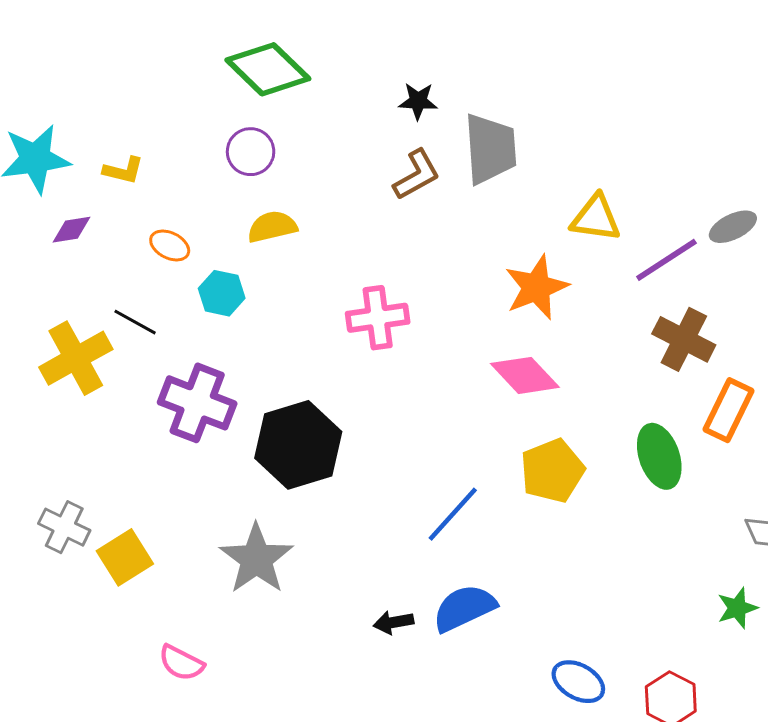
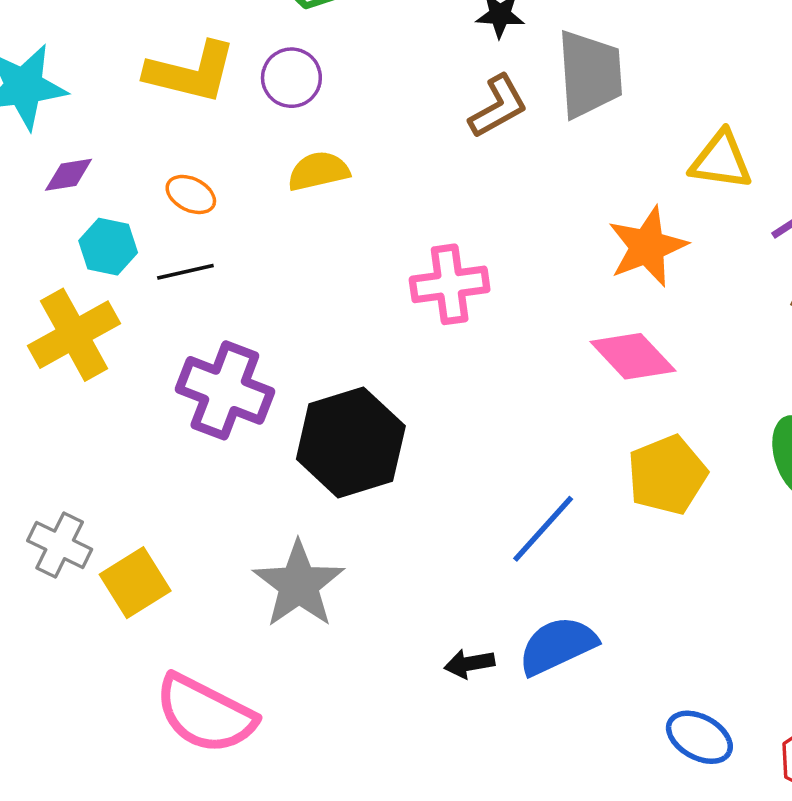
yellow L-shape: (123, 170) -> (191, 72), moved, size x1.8
cyan hexagon: (222, 293) -> (108, 247), moved
black line: (135, 322) -> (185, 272), moved, turned -42
pink semicircle: (181, 663) -> (205, 714), size x1.8

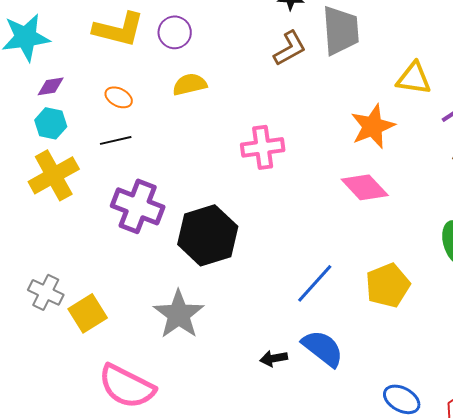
cyan hexagon: (108, 247) -> (51, 123), moved
yellow pentagon: (667, 475) -> (388, 285), moved
blue semicircle: (557, 646) -> (323, 348), turned 63

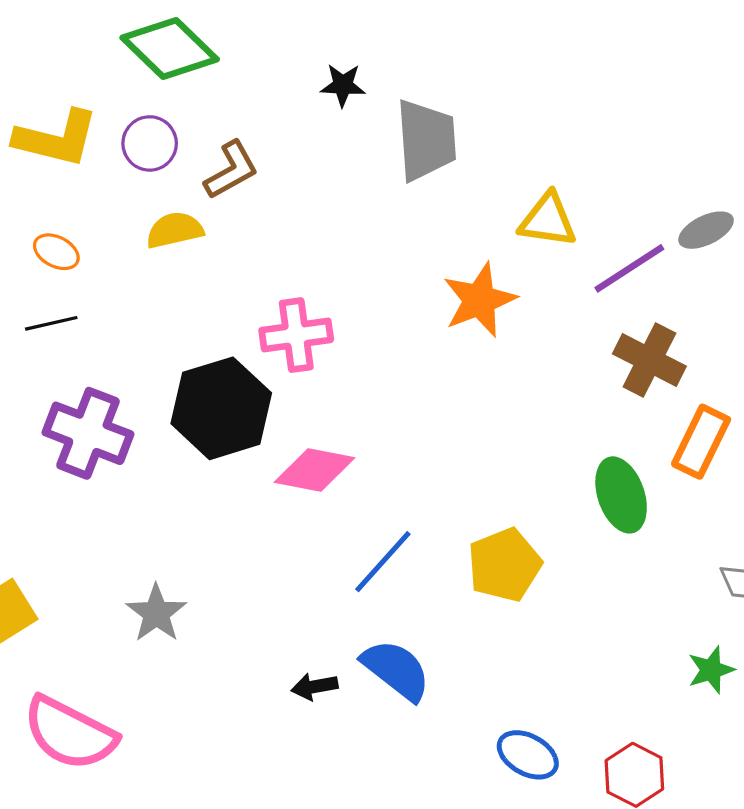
brown L-shape: (290, 48) -> (231, 170), moved
pink diamond: (365, 187) -> (315, 470), moved, turned -36
black hexagon: (208, 235) -> (221, 408), moved
gray star: (179, 314) -> (156, 613), size x0.7

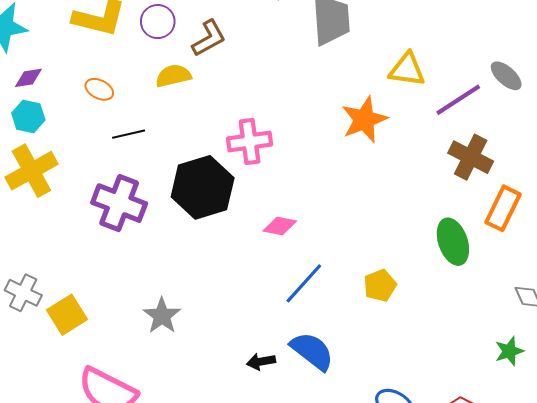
gray ellipse: (706, 230) -> (506, 76), turned 68
black line: (51, 323) -> (129, 134), moved
pink diamond: (315, 470) -> (280, 226), moved, size x0.7
yellow pentagon: (504, 565) -> (380, 285), size x0.7

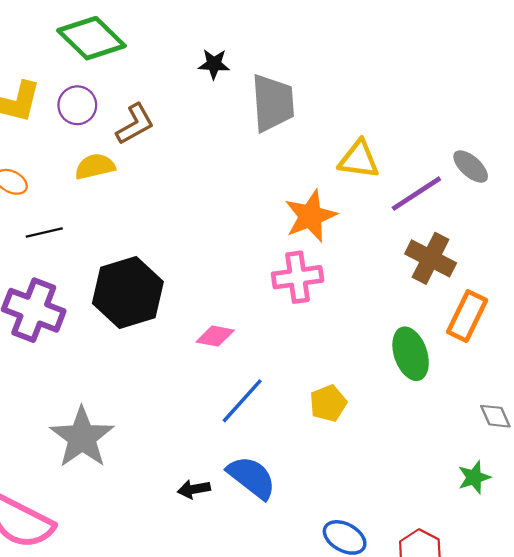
pink cross: (250, 142) -> (298, 277), moved
gray star: (162, 316) -> (82, 437), size x1.5

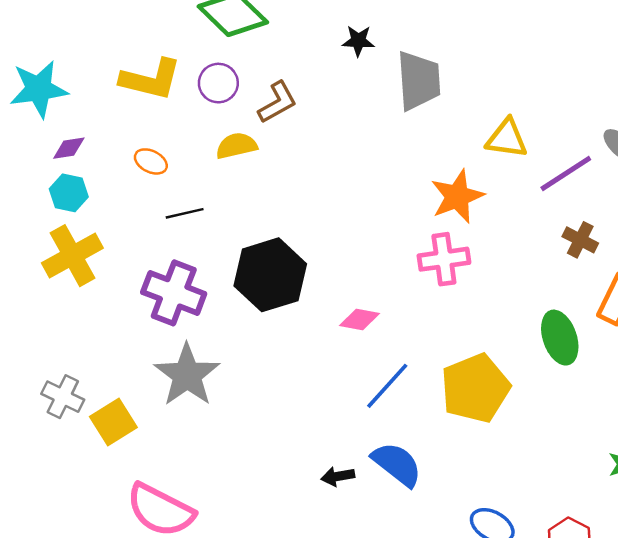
brown cross: (431, 258) -> (580, 240), size x0.7
yellow pentagon: (328, 403) -> (475, 388), size x1.8
gray star: (82, 437) -> (187, 375), moved

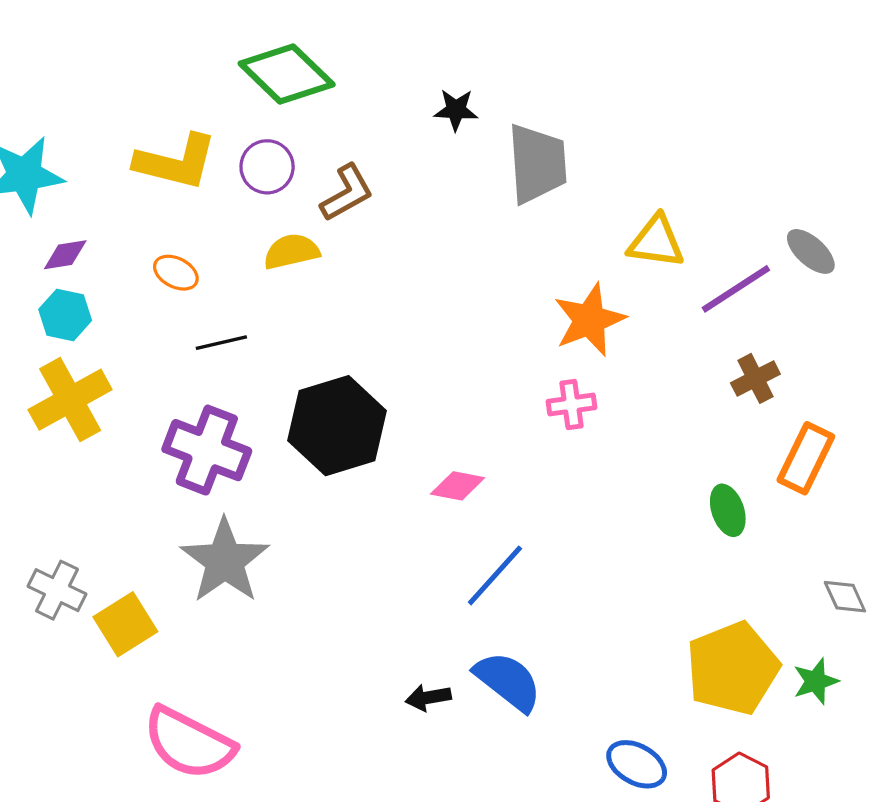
brown cross: (580, 240) -> (755, 378), turned 36
pink cross: (444, 259) -> (571, 405), size x0.7
green ellipse: (560, 338) -> (728, 510), size x0.7
yellow pentagon: (475, 388) -> (733, 668), moved

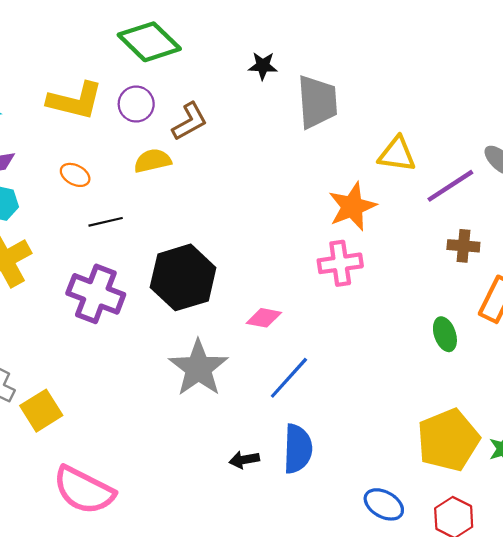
brown cross: (755, 378) -> (463, 246), turned 32
pink cross: (571, 405) -> (340, 263), size x1.4
gray star: (225, 561) -> (198, 368), moved
blue semicircle: (508, 681) -> (298, 449), turned 54

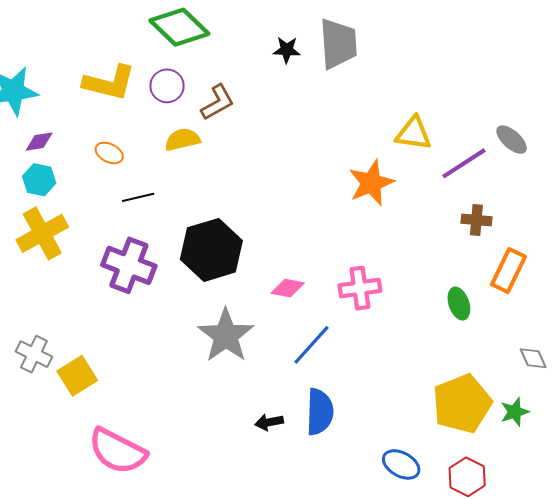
gray trapezoid: (317, 102) -> (338, 44), moved
pink cross: (340, 263) -> (360, 288), moved

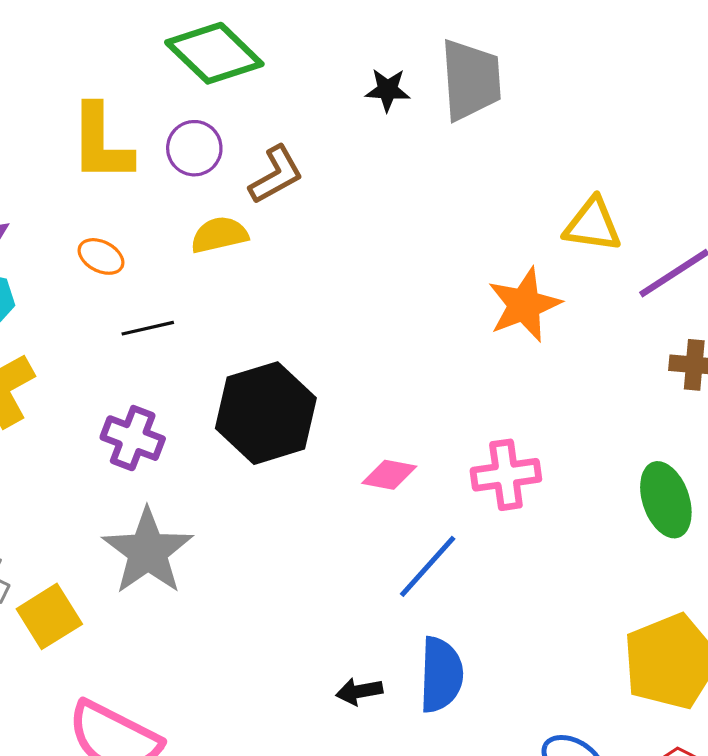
yellow L-shape: (109, 83) -> (101, 143), turned 76
purple cross: (129, 265) -> (133, 438), size x0.7
green ellipse: (459, 304) -> (666, 500), size x1.4
gray star: (226, 336) -> (148, 551), moved

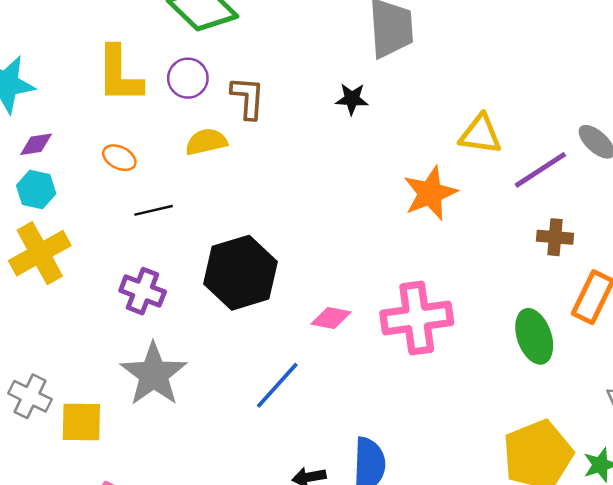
black star: (388, 90) -> (352, 99), moved
brown L-shape: (276, 175) -> (248, 98), turned -57
pink cross: (506, 475) -> (417, 318), size x1.4
blue line: (428, 566) -> (277, 385), moved
yellow square: (49, 616) -> (81, 422), turned 33

